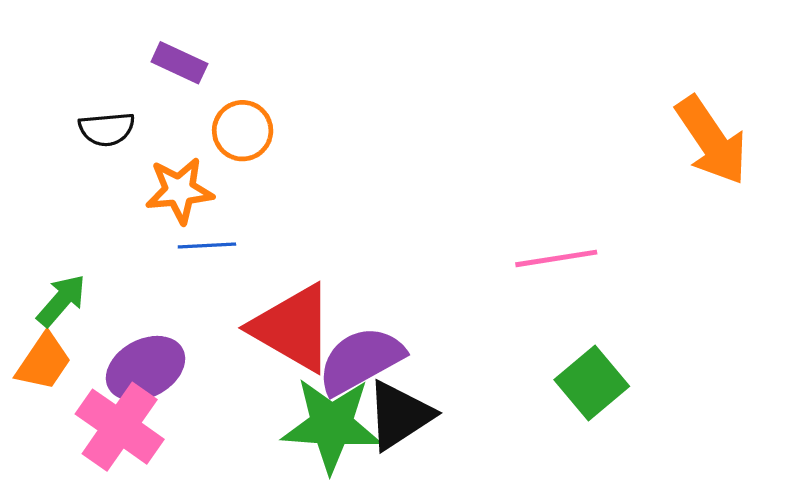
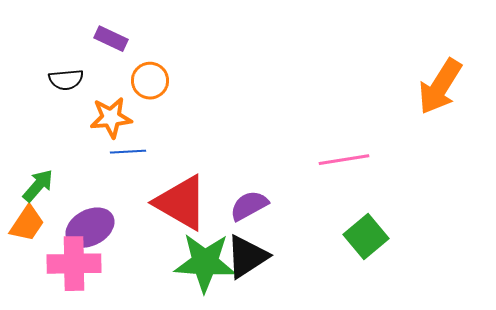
orange arrow: (711, 140) -> (440, 87), turned 66
purple semicircle: (361, 360) -> (249, 206), moved, size x0.7
pink cross: (120, 427) -> (74, 264), turned -36

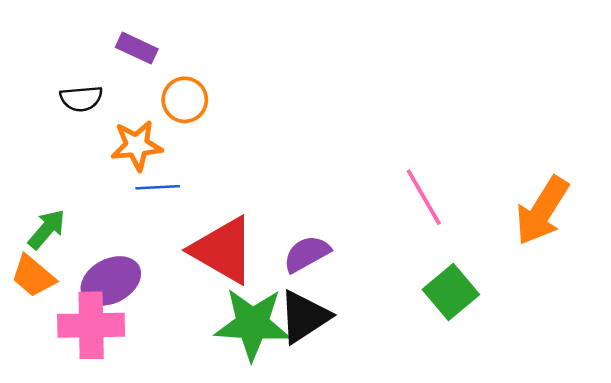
orange arrow: (440, 87) -> (542, 211), moved
pink line: (344, 160) -> (424, 197), turned 69
orange trapezoid: (27, 224) -> (33, 276), turned 96

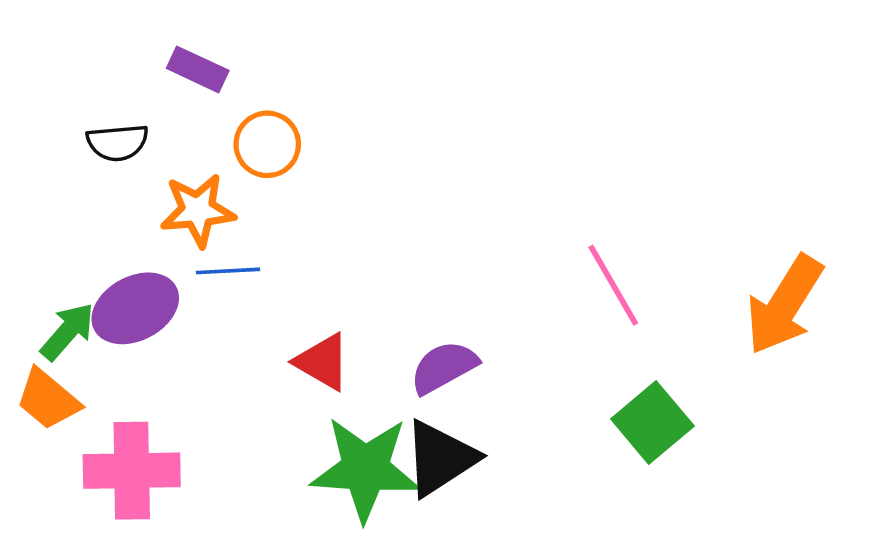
red triangle: (223, 250) -> (323, 362), size x0.6
purple ellipse: (111, 281) -> (135, 308), moved

